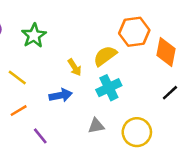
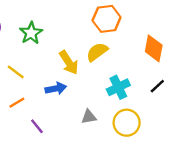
orange hexagon: (134, 32) -> (107, 19), moved
yellow arrow: (75, 67) -> (69, 63), size x1.5
cyan cross: (109, 88) -> (118, 87), moved

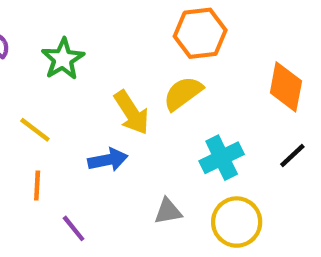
orange line: (17, 103) -> (37, 186), turned -56

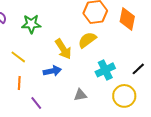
green star: (63, 59) -> (31, 24), turned 30
orange diamond: (286, 87) -> (127, 19), moved
yellow circle: (237, 222) -> (124, 96), moved

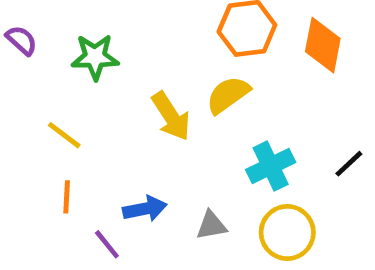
blue arrow: (52, 71) -> (145, 209), moved
yellow circle: (124, 96) -> (287, 232), moved

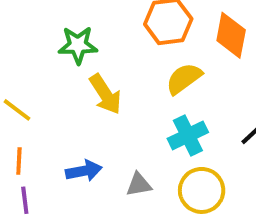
green star: (95, 57) -> (78, 45), moved
yellow semicircle: (228, 95) -> (184, 79), moved
purple line: (107, 244) -> (25, 200), moved, turned 32

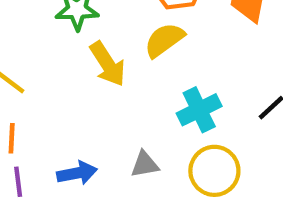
yellow semicircle: (184, 79) -> (164, 40), moved
blue arrow: (84, 171) -> (77, 173), moved

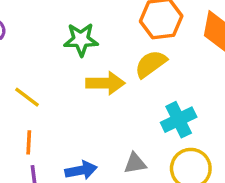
yellow arrow: (108, 64) -> (105, 83), turned -57

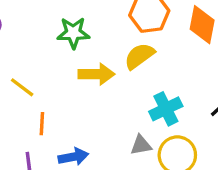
orange line: (29, 142) -> (42, 124), moved
gray triangle: (135, 163) -> (141, 145), moved

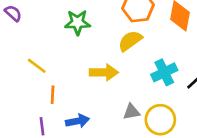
yellow arrow: (96, 74) -> (104, 72), moved
cyan cross: (166, 109) -> (164, 72), moved

